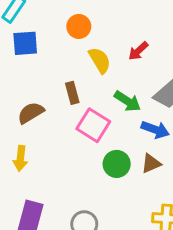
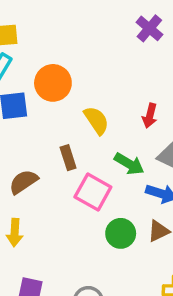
orange circle: (79, 26) -> (53, 83), moved, size x1.4
red arrow: (138, 51) -> (150, 116), moved, turned -30

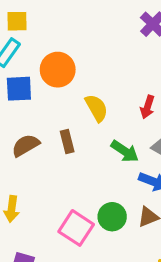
brown semicircle: (23, 182) -> (26, 145), moved
pink square: (93, 192) -> (76, 228), moved

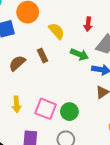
green circle: (112, 217) -> (69, 112), moved
pink square: (76, 228) -> (46, 109), moved

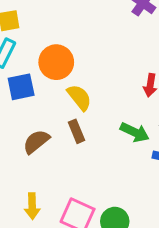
yellow semicircle: (57, 31) -> (79, 97), moved

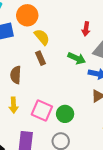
brown semicircle: (36, 142) -> (16, 75), moved, turned -48

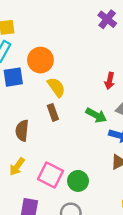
yellow arrow: (13, 105) -> (17, 167), turned 35

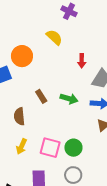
yellow semicircle: (56, 87) -> (54, 37), moved
green arrow: (96, 115) -> (69, 99), moved

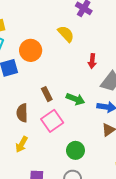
pink square: (50, 148) -> (52, 121), moved, turned 35

